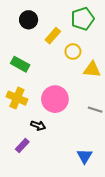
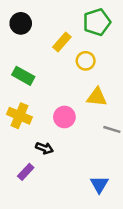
black circle: (29, 20) -> (21, 23), moved
yellow triangle: (92, 69) -> (97, 97), moved
pink circle: (55, 99) -> (64, 117), size x0.7

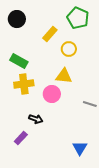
green pentagon: (97, 22) -> (78, 18), turned -30
yellow triangle: (97, 97) -> (64, 76), moved
yellow cross: (19, 116) -> (24, 84), moved, turned -30

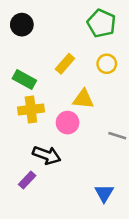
yellow rectangle: (50, 34) -> (65, 64), moved
yellow circle: (69, 49) -> (107, 64), moved
black arrow: (36, 119) -> (47, 155), size x1.5

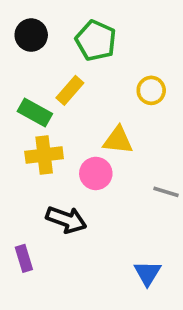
green pentagon: (101, 23) -> (96, 41), moved
yellow rectangle: (65, 64) -> (70, 90), moved
purple rectangle: (27, 180) -> (24, 258), moved, turned -60

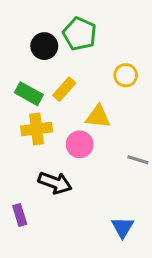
black circle: (31, 35) -> (44, 46), moved
yellow rectangle: (70, 90) -> (64, 89), moved

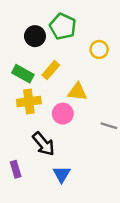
yellow circle: (126, 75) -> (99, 49), moved
black arrow: (55, 183) -> (43, 144), turned 30
blue triangle: (123, 227) -> (62, 174), moved

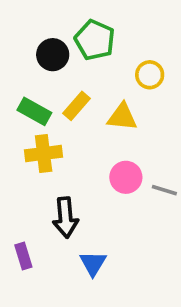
yellow triangle: (77, 92) -> (122, 117), moved
pink circle: (63, 114) -> (126, 177), moved
black arrow: (43, 144) -> (65, 218), turned 35

